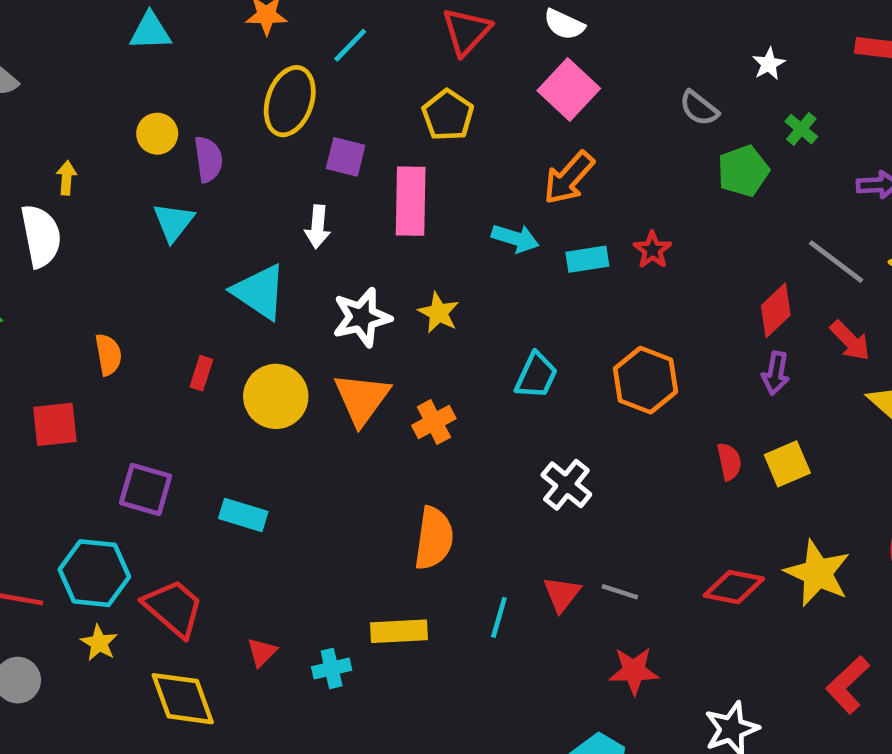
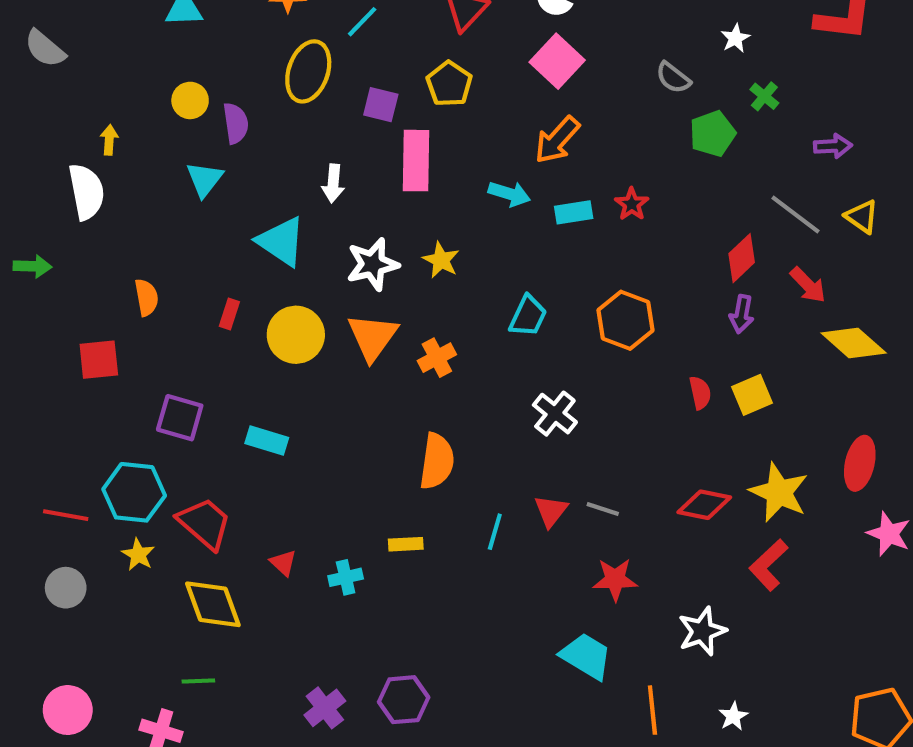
purple square: (346, 157) -> (381, 105), moved
yellow rectangle: (399, 631) -> (406, 544), size x0.7
red triangle: (262, 652) -> (283, 563), turned -32
red L-shape: (848, 685) -> (769, 565), moved

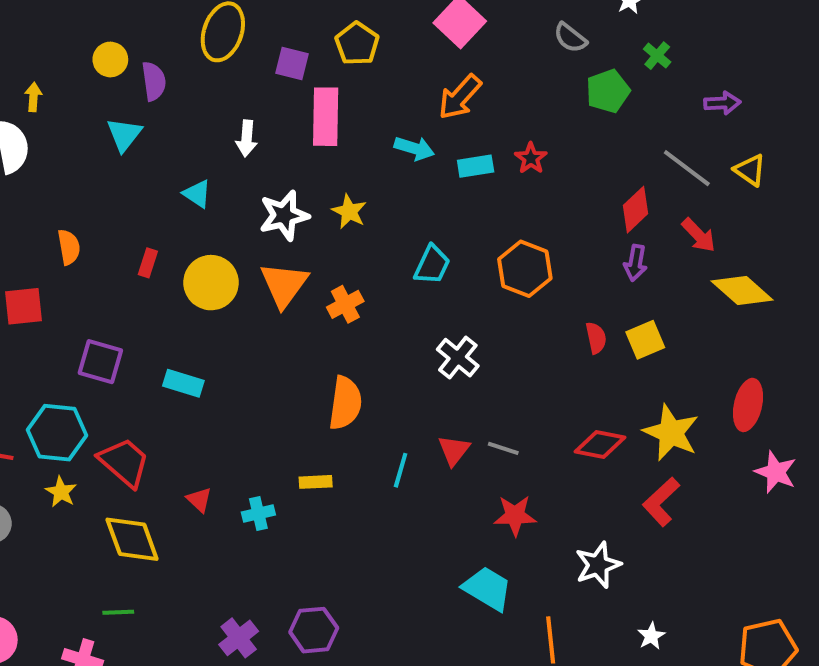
cyan triangle: (281, 241) -> (197, 194), size x0.6
white star: (733, 716) -> (651, 636), moved

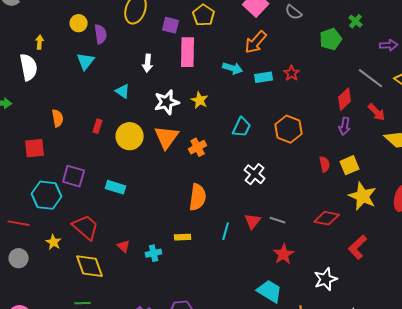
gray semicircle: (570, 38) -> (294, 12), moved
cyan hexagon: (57, 433) -> (47, 195), moved
yellow star: (671, 433) -> (363, 196), moved
red star: (515, 516) -> (284, 254), turned -30

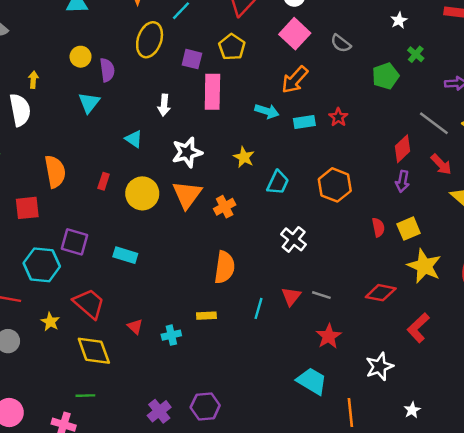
yellow star: (200, 100) -> (244, 157), moved
orange semicircle: (58, 118) -> (55, 172), size x1.5

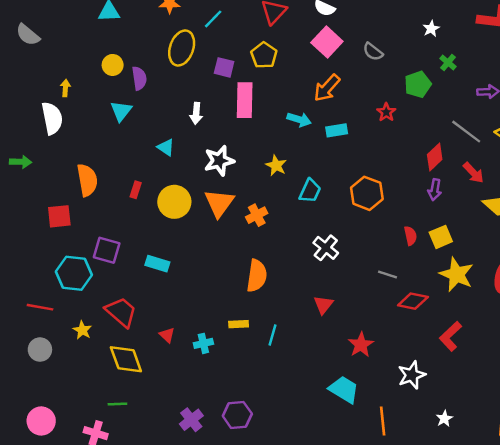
red star: (338, 117) -> (386, 112), moved
gray line: (321, 295) -> (387, 274), moved
cyan line: (258, 308) -> (272, 335), moved

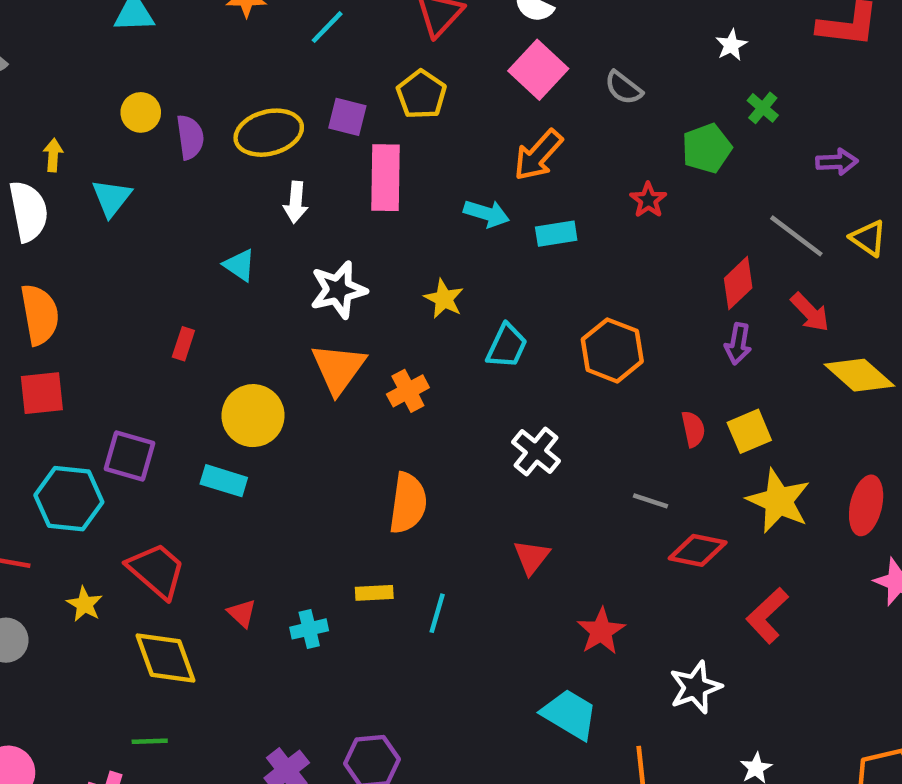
yellow ellipse: (182, 48) -> (269, 133), moved, turned 56
cyan triangle: (121, 111) -> (112, 198), moved
orange semicircle: (87, 180) -> (40, 315), moved
yellow circle: (174, 202) -> (253, 416), moved

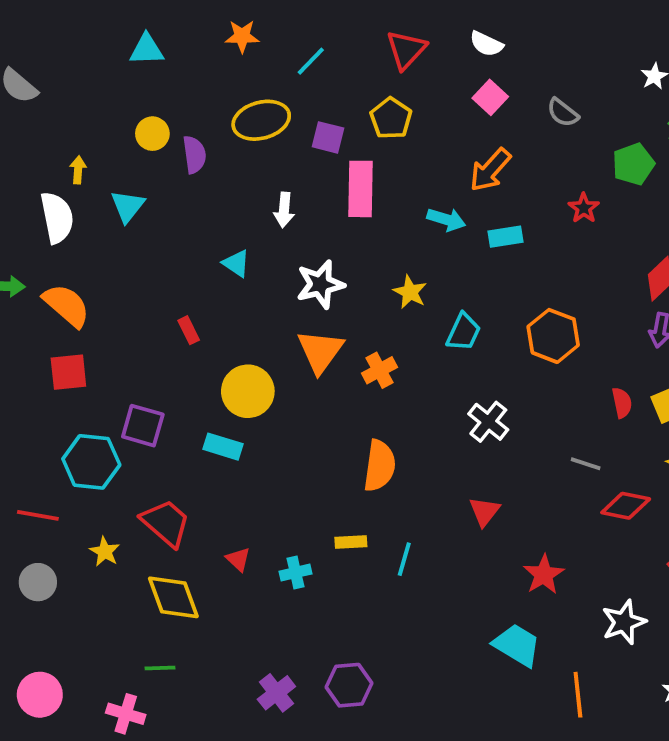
pink square: (538, 70) -> (490, 97), size x0.7
yellow ellipse: (269, 133) -> (261, 120), moved
orange semicircle: (40, 315) -> (67, 305), turned -39
red rectangle: (183, 344) -> (189, 330), turned -44

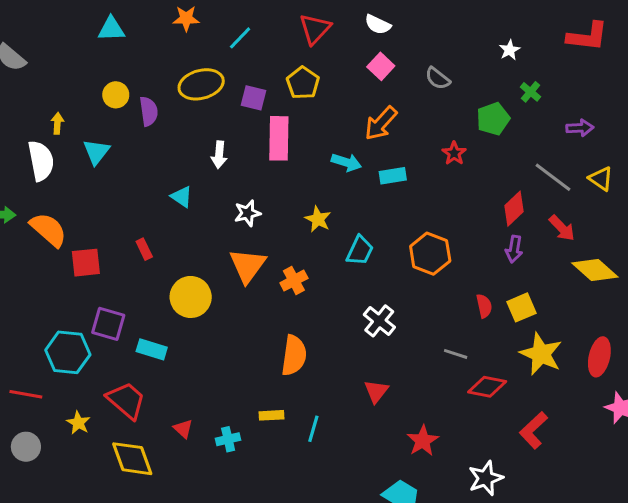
white star: (320, 284) -> (248, 213), size x0.7
red square: (68, 372) -> (86, 263), moved
cyan rectangle: (223, 447) -> (152, 349), moved

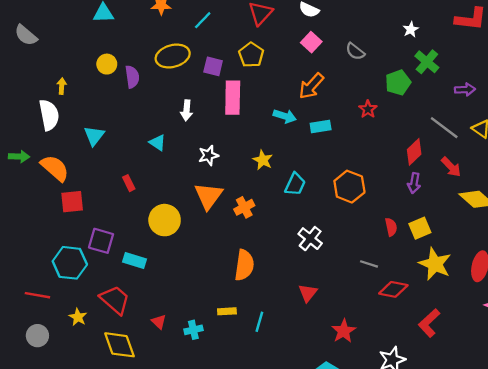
green cross: (530, 92) -> (427, 62), size x1.5
cyan triangle: (96, 152) -> (94, 136), moved
red square: (86, 263) -> (72, 202), moved

